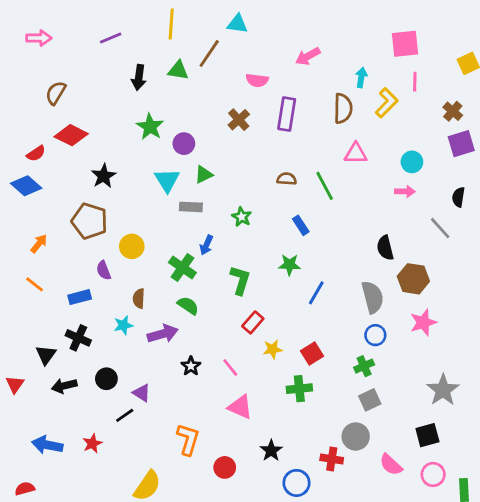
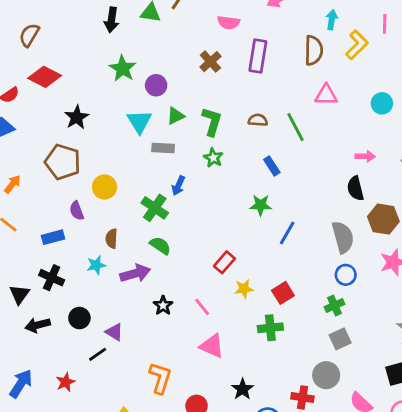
pink arrow: (405, 191) -> (365, 156), moved
green L-shape: (240, 280) -> (212, 121), moved
blue arrow: (47, 445) -> (21, 384), turned 112

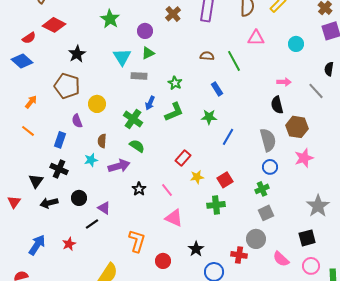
purple circle: (156, 85) -> (145, 31), moved
green L-shape: (212, 121) -> (174, 112), moved, turned 50
blue rectangle: (53, 237) -> (60, 140), turned -56

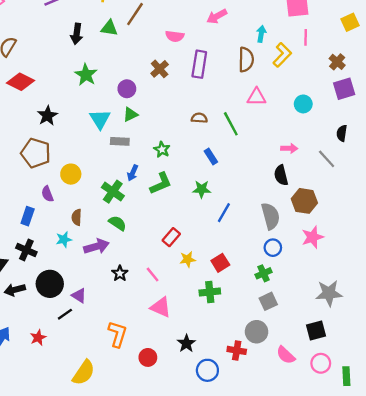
black circle: (79, 198) -> (50, 284), size x1.5
gray star: (318, 206) -> (329, 293), turned 30

